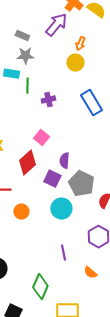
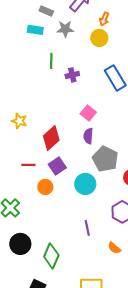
gray star: (25, 56) -> (65, 29), moved
cyan rectangle: (11, 74) -> (35, 30), moved
pink square: (41, 138) -> (88, 113), moved
purple square: (52, 179) -> (57, 166), moved, turned 30
green diamond: (40, 287) -> (51, 256), moved

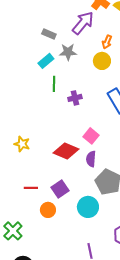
cyan rectangle: (35, 30) -> (46, 61), moved, turned -49
red diamond: (51, 138) -> (66, 151), moved, turned 65

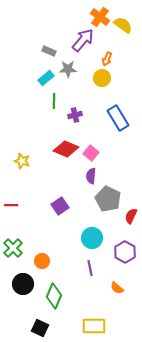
red diamond: (66, 151) -> (66, 149), moved
red line: (31, 188) -> (11, 205), moved
cyan circle: (88, 207) -> (92, 238), moved
orange circle: (48, 210) -> (42, 261), moved

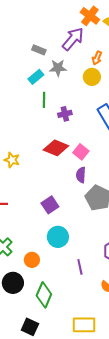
cyan circle: (92, 238) -> (58, 237), moved

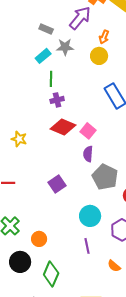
purple cross: (65, 114) -> (57, 100), moved
cyan circle: (58, 237) -> (90, 216), moved

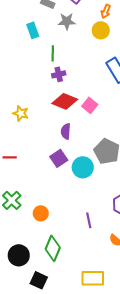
cyan rectangle: (43, 56) -> (33, 30), moved, turned -70
purple semicircle: (88, 154) -> (66, 131), moved
cyan circle: (90, 216) -> (83, 167), moved
black circle: (20, 262) -> (19, 255), moved

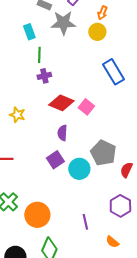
gray star: (67, 21) -> (63, 23), size x1.4
green line: (53, 53) -> (39, 55), moved
purple cross: (59, 74) -> (44, 76), moved
orange circle: (41, 213) -> (37, 215), size x1.6

